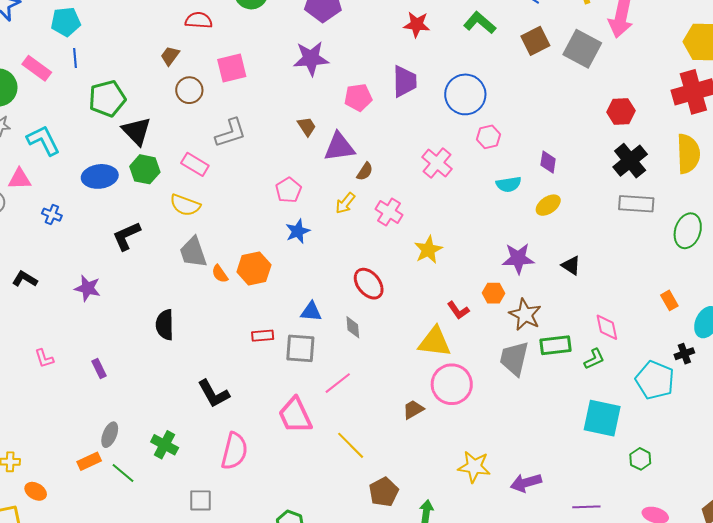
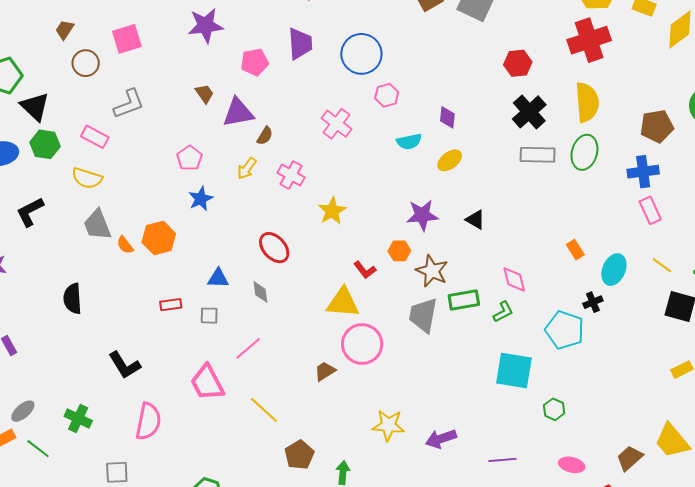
green ellipse: (688, 231) -> (584, 152), moved
gray square: (300, 348) -> (209, 316), size x0.6
gray ellipse: (110, 435) -> (23, 411), turned 30

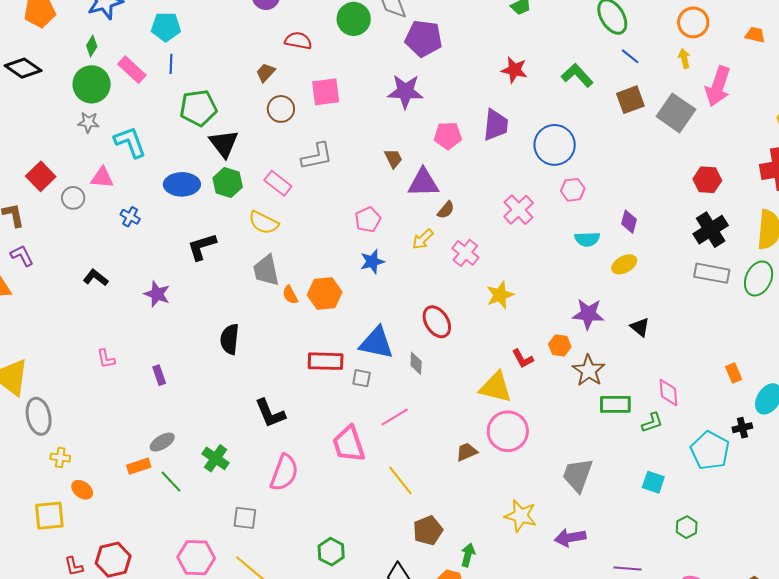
blue triangle: (218, 278) -> (376, 343), size x1.6
red rectangle: (171, 305) -> (326, 361), size x1.6
gray trapezoid: (423, 315) -> (578, 475), moved
cyan square: (514, 371) -> (653, 482), size x0.6

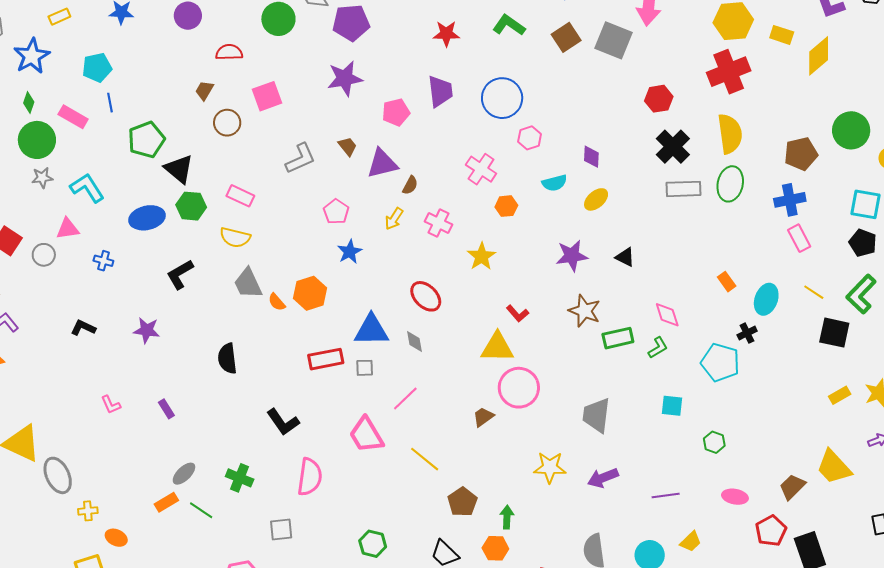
gray L-shape: (317, 156) -> (300, 159), moved
orange hexagon: (560, 345) -> (506, 206), moved

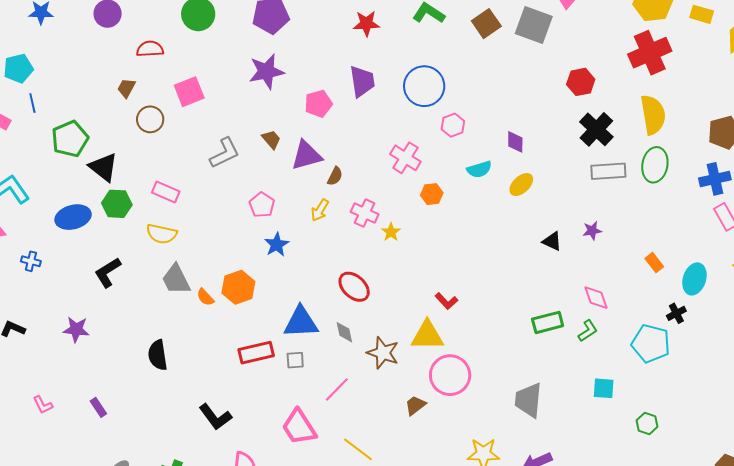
yellow star: (482, 256) -> (391, 232), moved, size x0.7
purple star: (572, 256) -> (592, 231), moved, size x0.6
brown star: (585, 311) -> (383, 353), moved

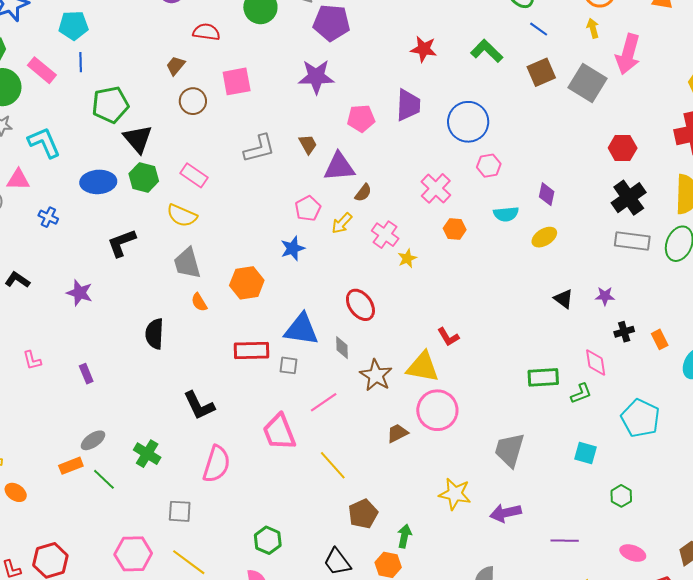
pink pentagon: (262, 205) -> (308, 208), moved
orange semicircle: (205, 297) -> (199, 302), moved
black cross: (676, 313) -> (624, 332), moved

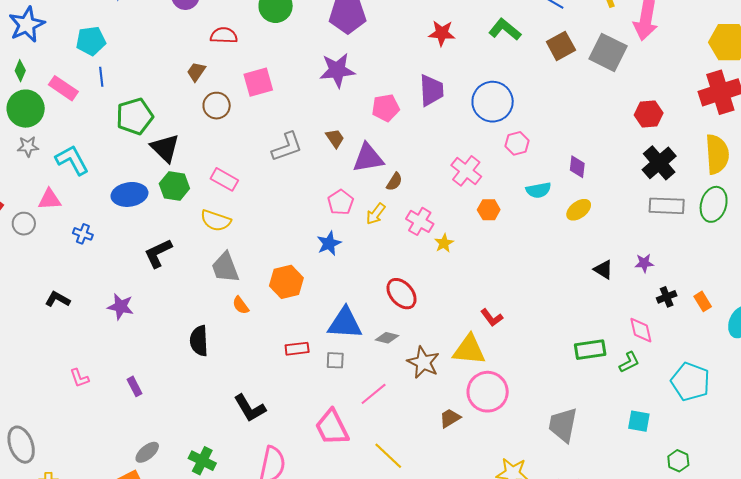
gray diamond: (342, 348) -> (387, 338), turned -70
red rectangle: (252, 350) -> (297, 349), size x0.7

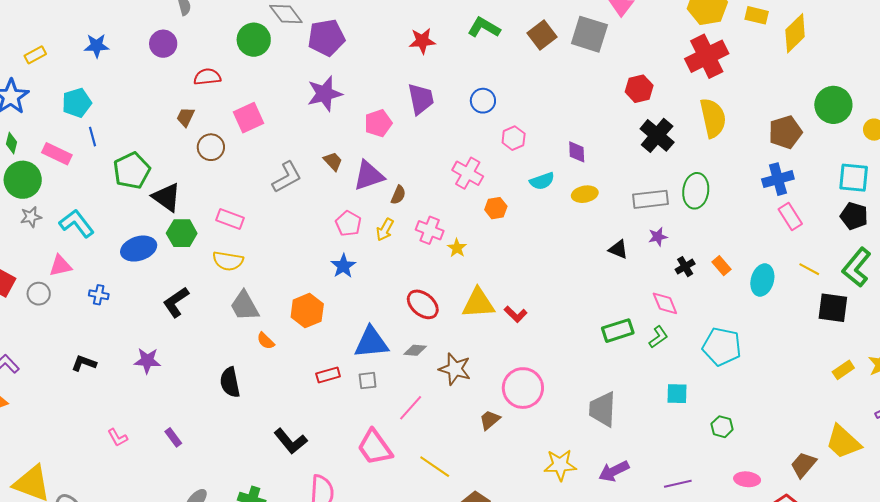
blue circle: (493, 102) -> (483, 101), size x0.6
green ellipse: (714, 204) -> (696, 191), moved
gray rectangle: (667, 206) -> (651, 199), moved
yellow ellipse: (579, 210) -> (585, 194), turned 35
yellow triangle: (469, 350) -> (478, 303), moved

